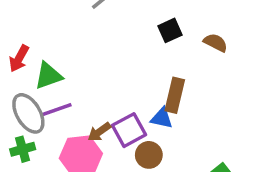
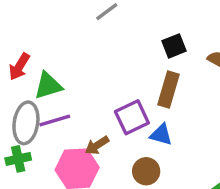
brown rectangle: (175, 95) -> (169, 90), moved
gray ellipse: (28, 113) -> (26, 123), turned 36
purple square: (129, 130) -> (132, 117), moved

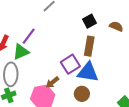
purple line: (55, 121) -> (29, 36), moved, turned -30
blue triangle: (161, 135) -> (88, 72), size x1.6

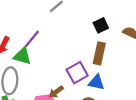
green triangle: (21, 52) -> (22, 56), turned 36
blue triangle: (88, 72) -> (96, 82), size x0.7

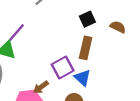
blue triangle: (96, 82) -> (82, 78), turned 30

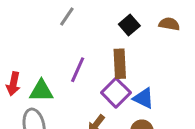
purple line: (16, 33) -> (78, 70), moved
brown rectangle: (86, 48) -> (120, 64), moved

